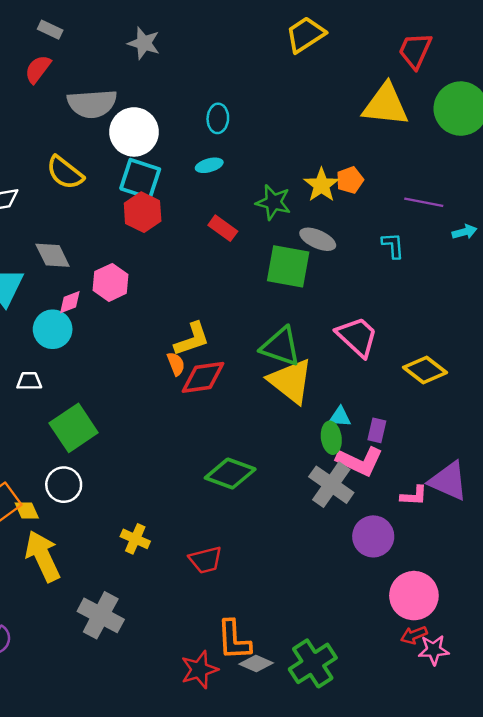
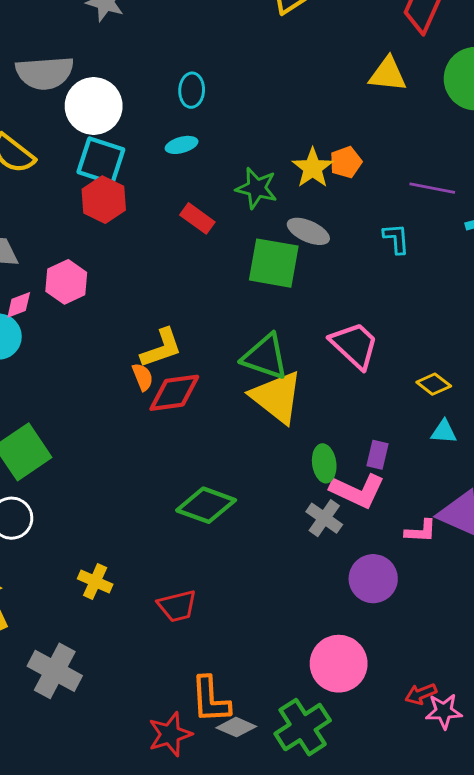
yellow triangle: (386, 105) -> (388, 74), size x0.7
yellow diamond: (425, 370) -> (434, 384), size x0.7
cyan triangle: (340, 417) -> (444, 432), moved
gray cross: (331, 485) -> (324, 518), size x0.7
pink circle: (414, 596) -> (339, 664), moved

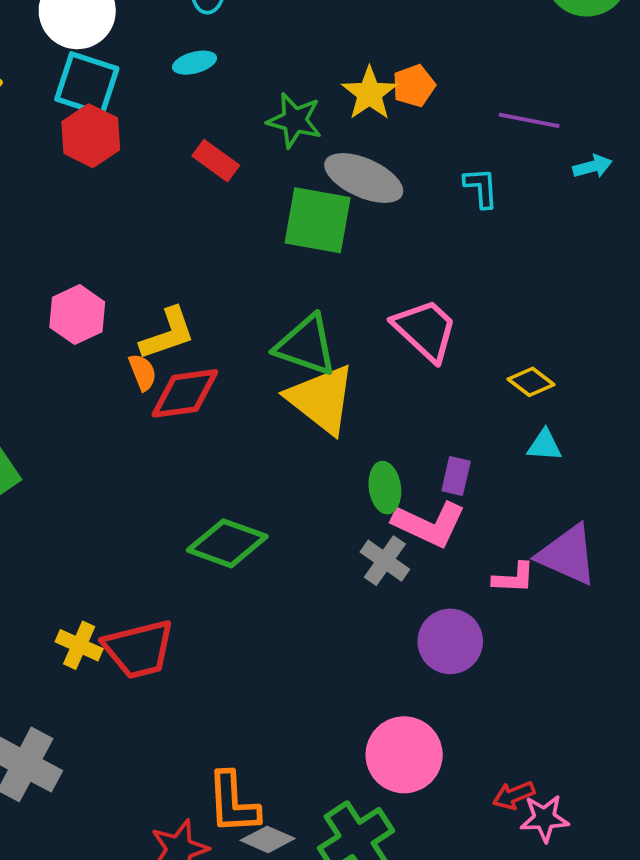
gray ellipse: (308, 231) -> (364, 178), size x1.4
pink hexagon: (66, 282) -> (77, 315), moved
red trapezoid: (177, 606) -> (139, 649), moved, size x1.4

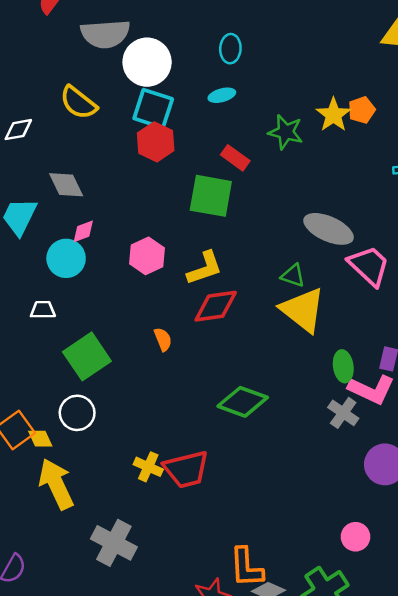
gray ellipse: (364, 178) -> (329, 229), moved
green square: (318, 220) -> (211, 196), moved
green triangle: (306, 345) -> (293, 276), size x0.6
orange semicircle: (143, 372) -> (163, 339), moved
pink circle: (404, 755) -> (356, 537), size x0.6

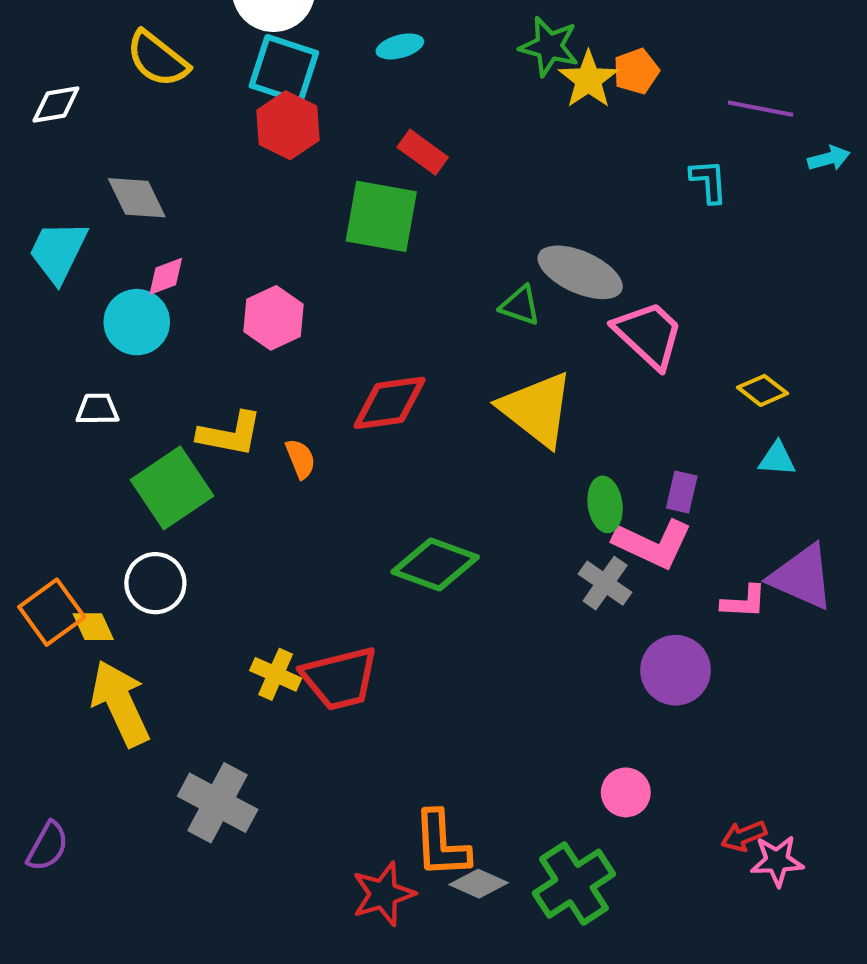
green star: (286, 132) -> (549, 46), moved
yellow L-shape: (205, 268) -> (230, 434), moved, turned 30
green triangle: (293, 276) -> (520, 305), moved

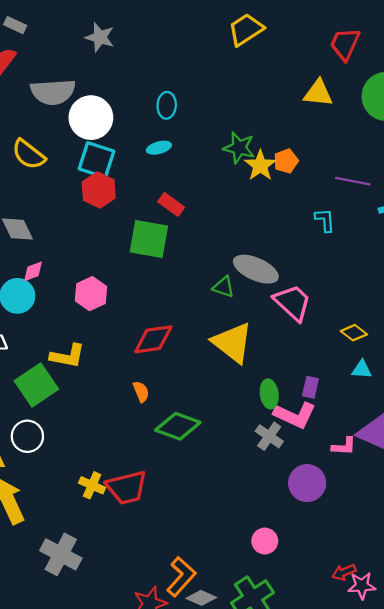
orange semicircle: (300, 459) -> (141, 392), moved
pink circle: (626, 792) -> (265, 541), moved
orange L-shape: (441, 844) -> (181, 577), turned -135

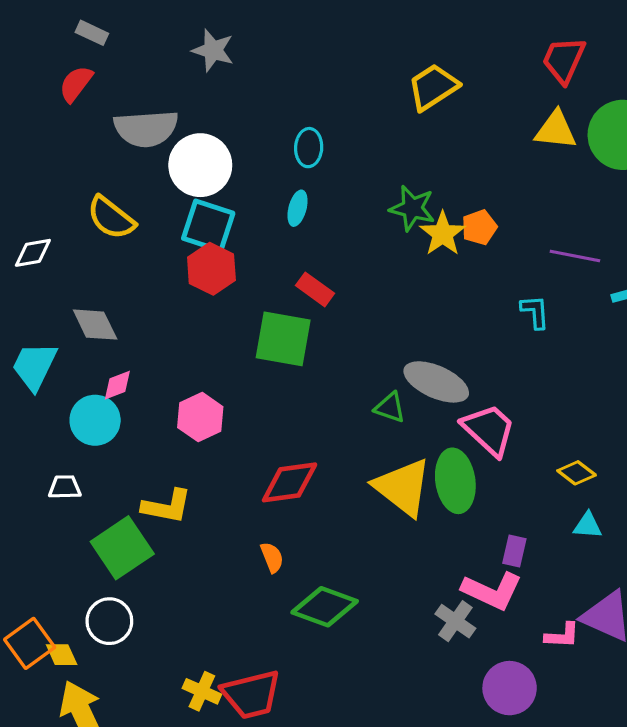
yellow trapezoid: (246, 30) -> (433, 87), moved
yellow triangle: (318, 93) -> (556, 130), moved
cyan ellipse: (159, 148) -> (298, 208), turned -60
green ellipse: (269, 394) -> (455, 481), moved, size x1.5

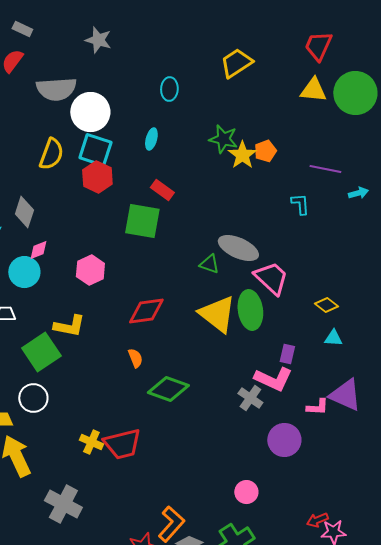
cyan ellipse: (309, 148) -> (169, 89), moved
yellow semicircle: (111, 218) -> (51, 154), moved, turned -108
gray diamond: (95, 325) -> (24, 212), turned 44

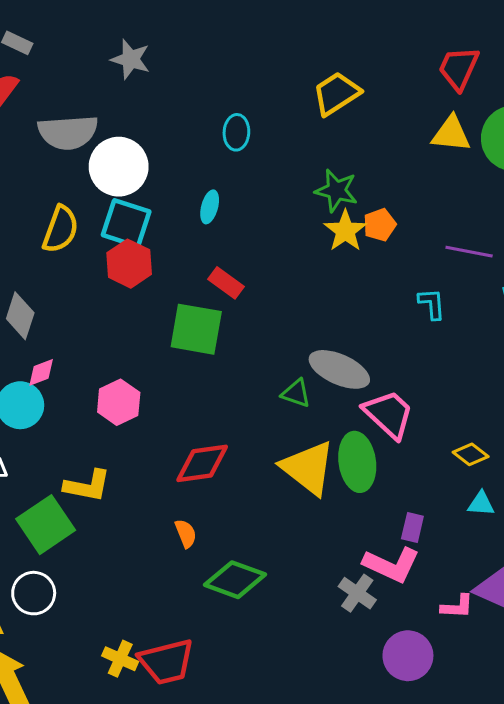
green star: (223, 139) -> (336, 190), moved

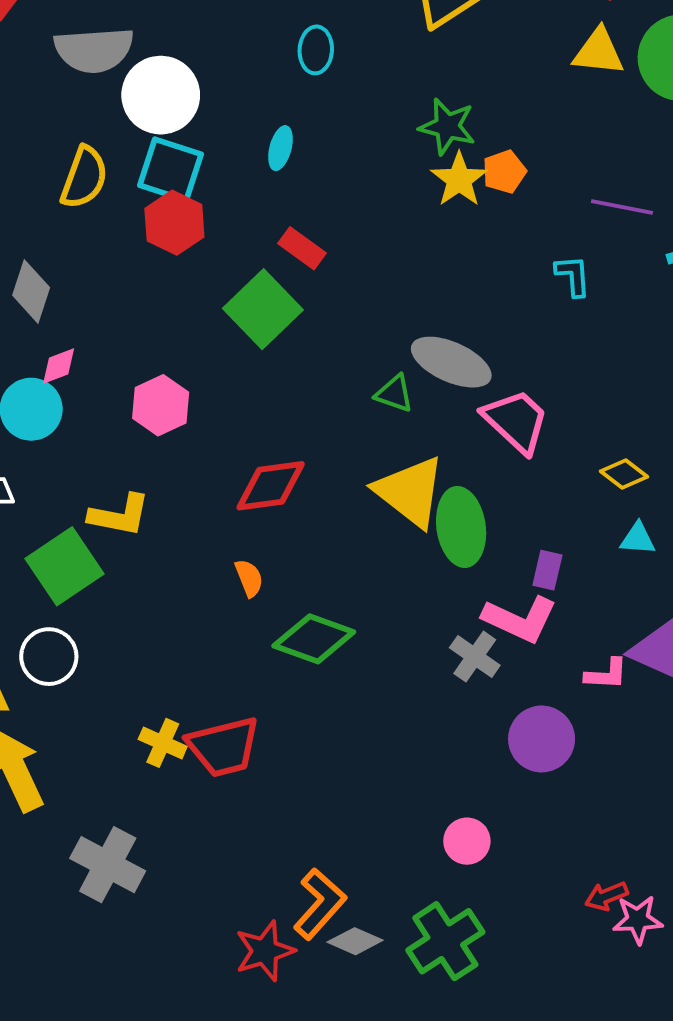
green square: (196, 329) -> (263, 309), turned 36
green ellipse: (357, 462) -> (461, 527), moved

